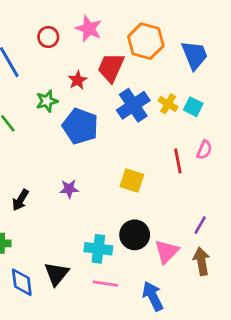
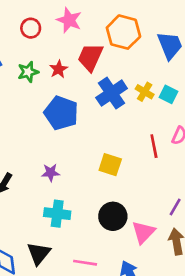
green star: (47, 101) -> (28, 72), moved
cyan cross: (98, 249) -> (57, 214), moved

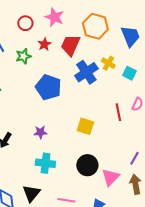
red star: (59, 69) -> (44, 44), moved
yellow cross: (145, 92) -> (108, 63), moved

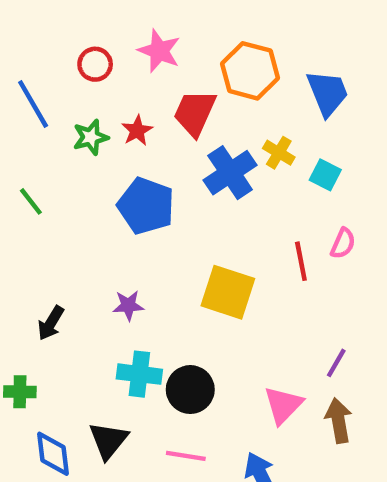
red star: (44, 44) -> (137, 131), moved
yellow square: (85, 126) -> (228, 292), size x1.4
black circle: (87, 165) -> (190, 390), moved

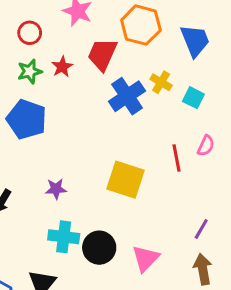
red circle: (95, 64) -> (30, 33), moved
blue pentagon: (146, 206) -> (27, 119), moved
pink triangle: (283, 405) -> (146, 258), moved

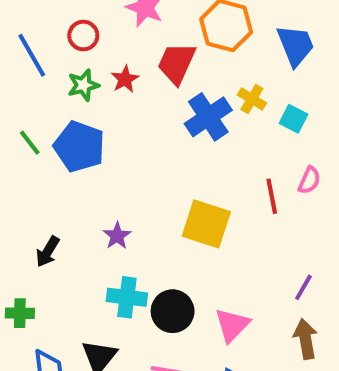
purple star: (56, 189) -> (117, 236), turned -30

